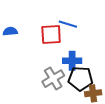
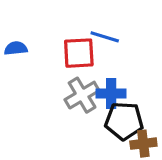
gray cross: (53, 79) -> (82, 95), moved

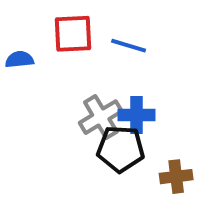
red square: (79, 53) -> (73, 34), moved
black pentagon: (124, 121) -> (121, 149), moved

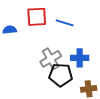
blue cross: (136, 115) -> (80, 58), moved

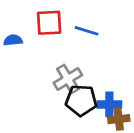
blue cross: (80, 58) -> (109, 104), moved

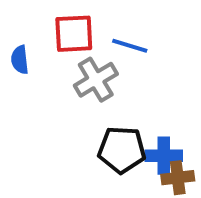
blue semicircle: (13, 40) -> (20, 60), turned -90
gray cross: (68, 79) -> (96, 80), moved

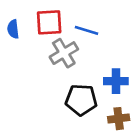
blue semicircle: (20, 60) -> (13, 29), moved
blue cross: (164, 156) -> (116, 81), moved

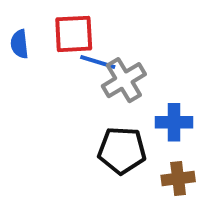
blue line: (87, 30) -> (98, 62), moved
gray cross: (64, 53) -> (124, 80), moved

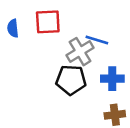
blue line: (98, 62) -> (97, 40), moved
black pentagon: (122, 150) -> (71, 80), moved

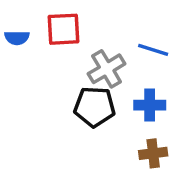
blue semicircle: (13, 28) -> (17, 38), turned -84
blue line: (97, 40) -> (153, 50), moved

